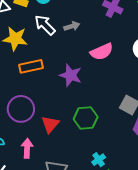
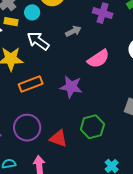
gray arrow: (72, 26) -> (73, 31), moved
red triangle: (50, 124) -> (58, 138), turned -42

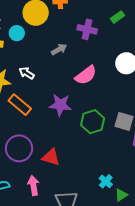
white arrow: (38, 41) -> (27, 73), moved, size x0.7
orange rectangle: (31, 84) -> (20, 105), turned 65
green hexagon: (92, 127) -> (93, 122), moved

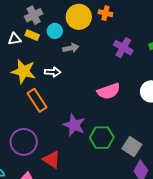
gray arrow: (59, 49) -> (71, 48), moved
white arrow: (27, 73) -> (53, 72), turned 133
purple star: (60, 105) -> (74, 125), moved

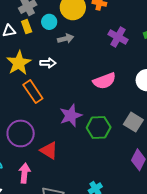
yellow rectangle: (32, 35) -> (27, 27), turned 48
yellow star: (24, 71) -> (19, 63), turned 30
purple star: (74, 125) -> (71, 116), turned 30
gray square: (132, 147) -> (133, 122), moved

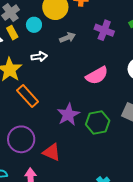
gray arrow: (66, 39) -> (67, 38), moved
white arrow: (48, 63) -> (39, 57), moved

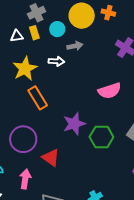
gray arrow: (67, 38) -> (75, 46), moved

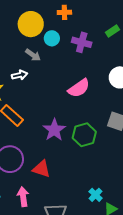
orange cross: (108, 13) -> (64, 12), moved
cyan circle: (57, 29) -> (52, 38), moved
gray arrow: (75, 46) -> (33, 55), turned 63

